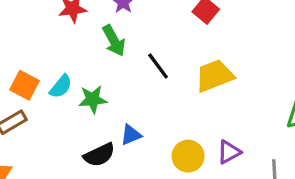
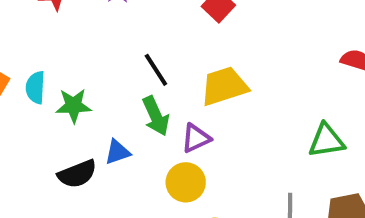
green arrow: (114, 41) -> (156, 116), moved
cyan semicircle: (61, 86) -> (35, 87), turned 140
purple triangle: (229, 152) -> (196, 138), moved

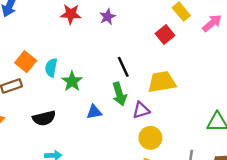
green star: (73, 106) -> (72, 81), turned 30
black semicircle: (77, 174) -> (44, 118), moved
yellow circle: (186, 182) -> (150, 138), moved

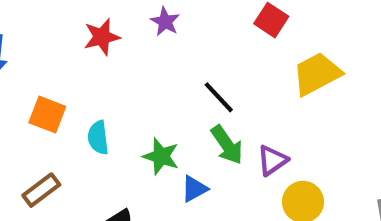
orange square: (26, 62) -> (47, 115), moved
green star: (72, 81) -> (161, 156), moved
yellow trapezoid: (162, 82) -> (317, 74), moved

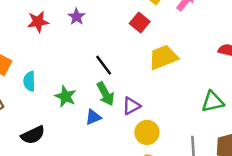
blue triangle: (194, 189) -> (93, 117), moved

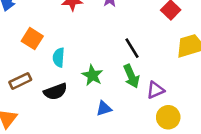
blue triangle: (93, 117) -> (104, 108), moved
black semicircle: (33, 135) -> (55, 92), moved

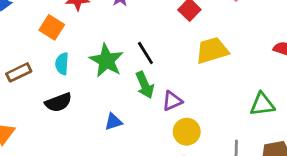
orange square: (32, 39) -> (52, 27), moved
green star: (92, 75) -> (106, 60), moved, size x1.4
brown rectangle: (20, 81) -> (19, 72), moved

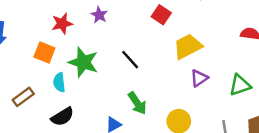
green star: (106, 60) -> (83, 62), moved
green arrow: (145, 85) -> (137, 103), moved
purple triangle: (172, 101) -> (199, 78), moved

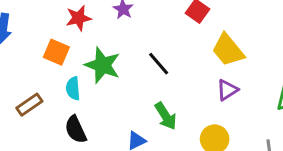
yellow trapezoid: (188, 46) -> (228, 50), turned -104
purple triangle: (199, 78) -> (227, 90), moved
black semicircle: (62, 117) -> (76, 130), turned 95

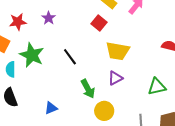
yellow trapezoid: (228, 50) -> (118, 51), turned -45
green arrow: (166, 116) -> (88, 89), moved

